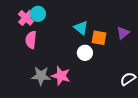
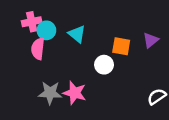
cyan circle: (38, 14) -> (46, 30), moved
pink cross: (26, 18) -> (32, 22), turned 35
cyan triangle: (81, 28) -> (77, 34), moved

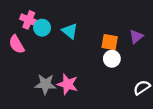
pink cross: (32, 22) -> (29, 20), turned 35
pink semicircle: (38, 49) -> (17, 44), moved, turned -36
white circle: (104, 65) -> (112, 59), moved

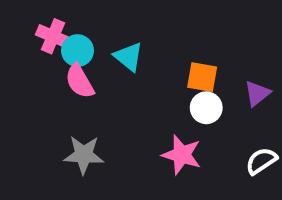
purple triangle: (136, 37) -> (257, 93), moved
pink semicircle: (17, 44) -> (80, 81), moved
pink star: (68, 84) -> (182, 155), moved

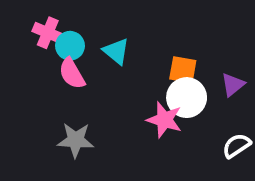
white circle: (206, 108) -> (187, 98), size x1.4
pink star: (182, 155) -> (164, 120), moved

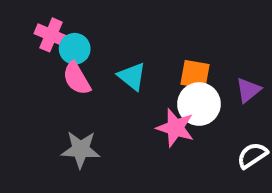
cyan triangle: (116, 51) -> (132, 76), moved

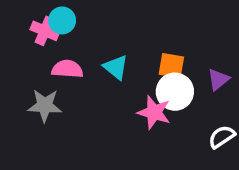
cyan circle: (75, 49) -> (62, 20), moved
pink semicircle: (77, 78) -> (67, 69), turned 124
gray star: (81, 149) -> (45, 105), moved

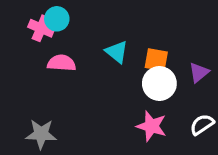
cyan triangle: (116, 67) -> (117, 52), moved
gray star: (45, 105) -> (41, 134), moved
pink star: (154, 112) -> (151, 126), moved

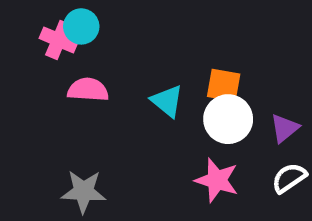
cyan triangle: (117, 52) -> (167, 101), moved
purple triangle: (199, 72) -> (285, 128), moved
gray star: (41, 134) -> (84, 191), moved

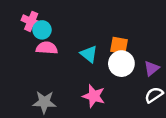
cyan circle: (81, 26) -> (42, 30), moved
pink star: (217, 180) -> (94, 96), moved

